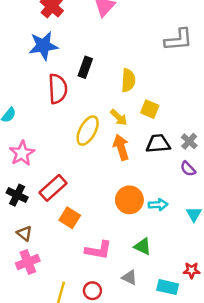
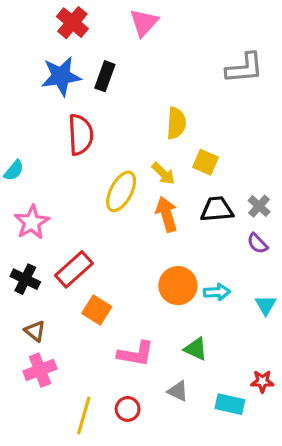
black rectangle: (85, 67) -> (105, 76), moved

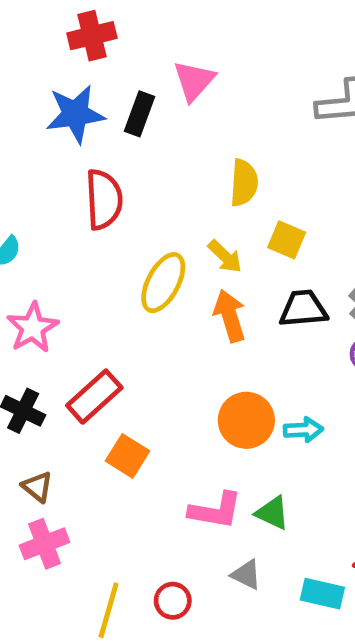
red cross: (72, 23) -> (92, 36), turned 36
pink triangle: (144, 23) -> (194, 81), moved
pink L-shape: (136, 354) -> (215, 511), moved

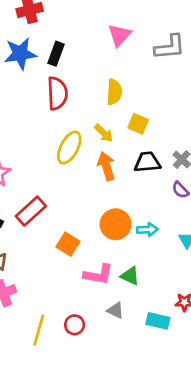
pink triangle: (194, 81) -> (120, 35), moved
red semicircle: (104, 199) -> (57, 93), moved
orange square: (128, 456) -> (68, 244), moved

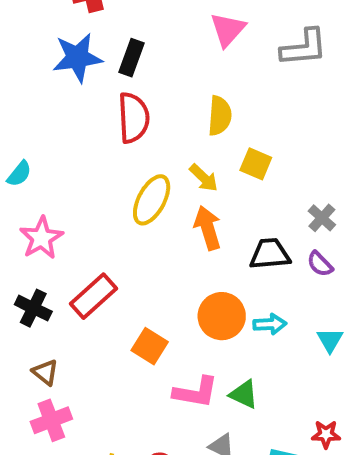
black trapezoid: (147, 162) -> (270, 254), moved

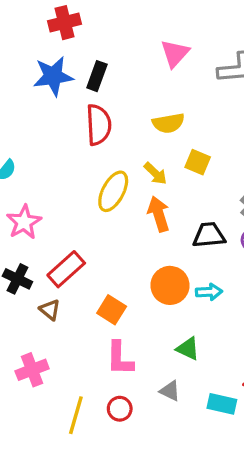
yellow semicircle: (220, 116) -> (168, 123), turned 76
brown triangle: (45, 372) -> (50, 310), moved
pink L-shape: (196, 392) -> (120, 358), moved, turned 81

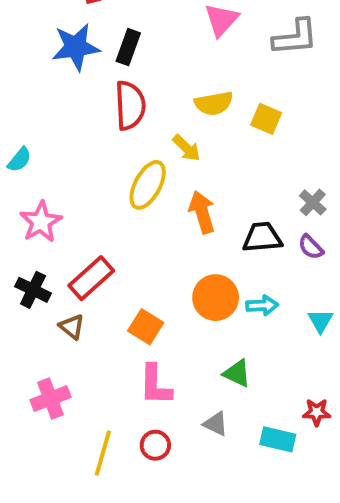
yellow square: (198, 162) -> (266, 119), moved
yellow arrow: (155, 173) -> (186, 148), moved

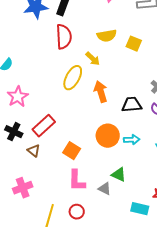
gray triangle: (216, 424) -> (105, 189), moved

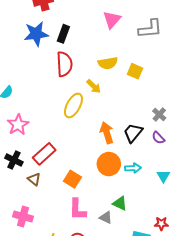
orange arrow: (101, 92) -> (107, 133), moved
black trapezoid: (132, 105) -> (133, 133), turned -45
pink cross: (23, 188) -> (23, 217), turned 36

